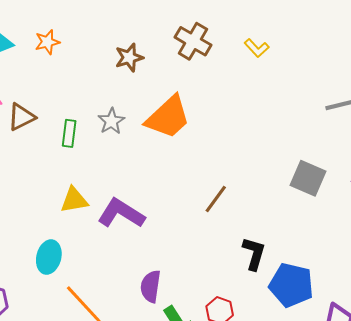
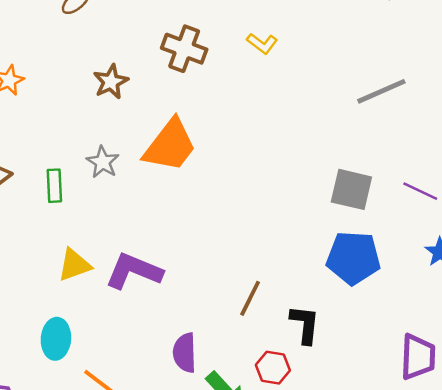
brown line: (216, 199) -> (250, 298), moved
black L-shape: (254, 254) -> (305, 324), moved
blue pentagon: (291, 285) -> (353, 258), moved

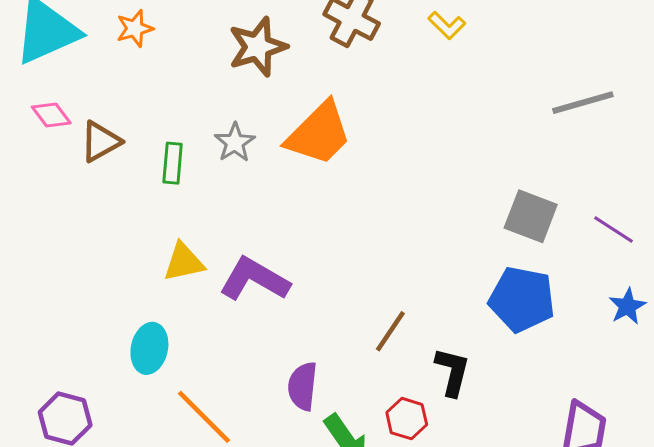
brown star: (111, 82) -> (258, 47), size x1.4

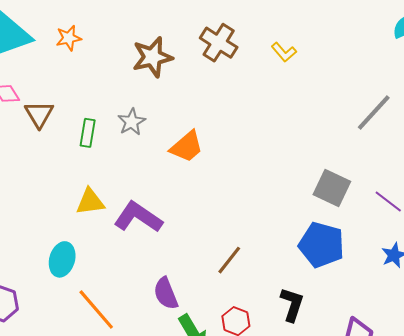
gray line: (583, 103) -> (374, 112), turned -36
orange trapezoid: (319, 134) -> (187, 147), moved, size x0.7
brown triangle: (101, 141) -> (39, 114), turned -36
black L-shape: (452, 372) -> (292, 304), moved
purple semicircle: (303, 386) -> (166, 293), turned -32

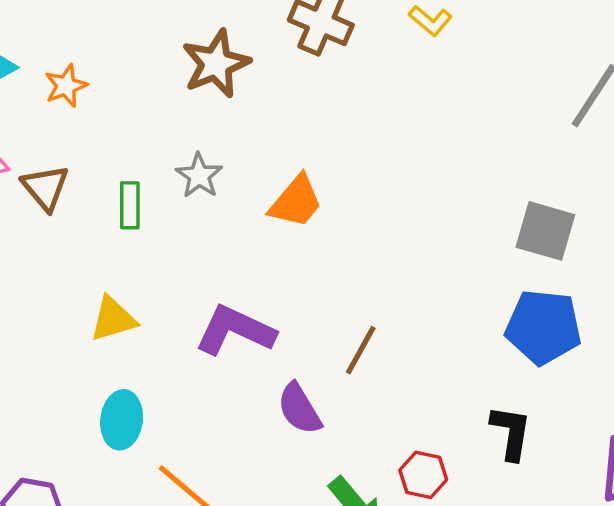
orange star: (69, 38) -> (66, 86), moved
yellow triangle: (90, 202) -> (113, 319), moved
brown line: (229, 260) -> (361, 350), moved
purple semicircle: (166, 293) -> (299, 409), moved

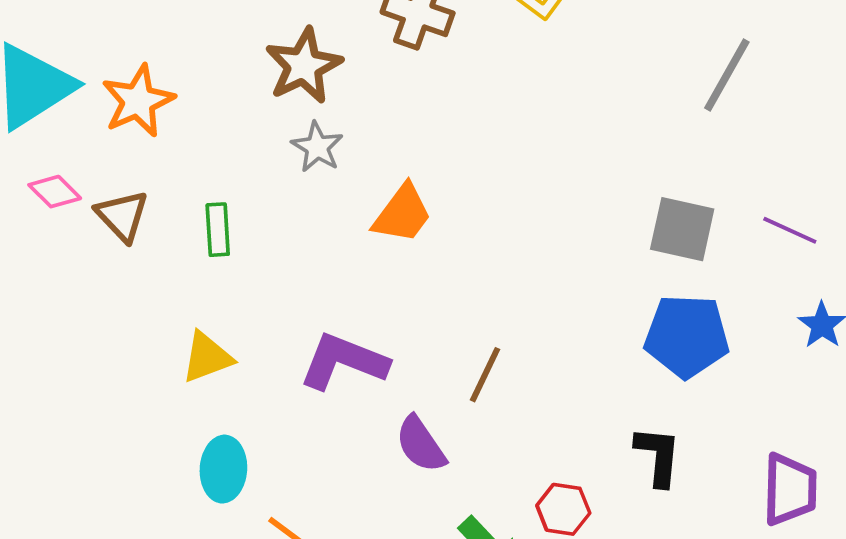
orange star: (66, 86) -> (138, 101), size x1.5
gray star: (199, 176) -> (317, 147), moved

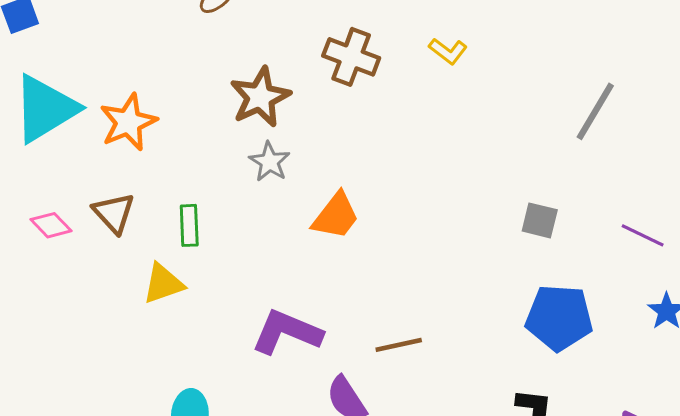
pink diamond: (55, 192) -> (51, 225), moved
gray square: (682, 229) -> (540, 220), moved, size x0.7
yellow triangle: (207, 357) -> (163, 284), moved
brown line: (485, 375) -> (399, 345), turned 51

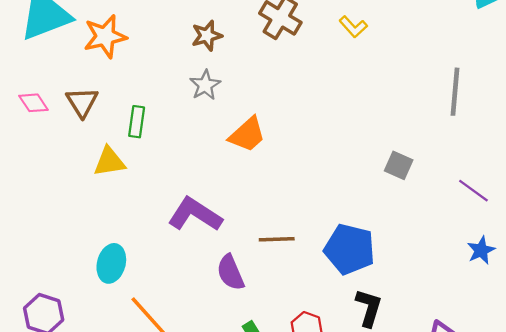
brown star: (260, 97) -> (207, 36), size x0.7
gray line: (595, 111) -> (455, 92), turned -36
blue pentagon: (559, 318) -> (350, 249), moved

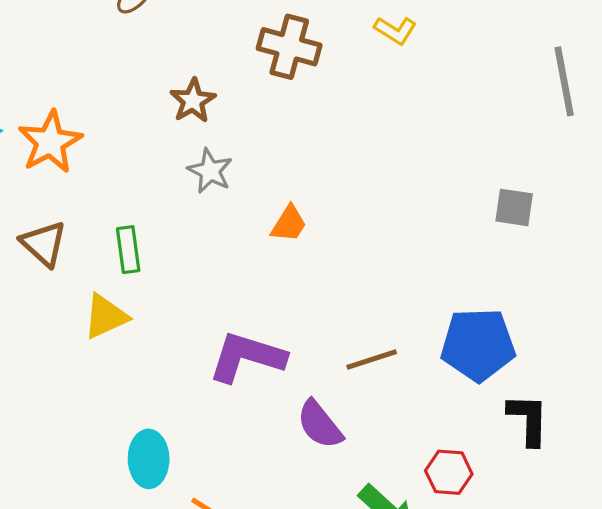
orange trapezoid: (247, 135) -> (289, 224), size x0.7

